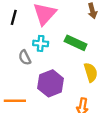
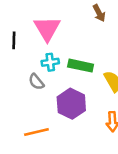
green rectangle: (76, 43) -> (81, 66), moved

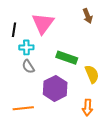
cyan cross: (50, 62) -> (26, 47), moved

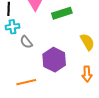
cyan cross: (26, 47) -> (12, 27), moved
green rectangle: (67, 58) -> (62, 13), moved, turned -30

